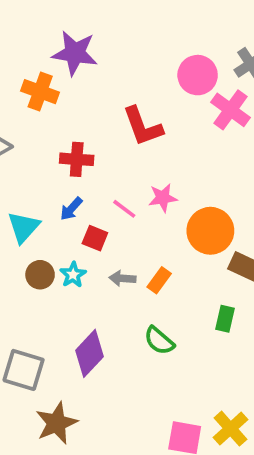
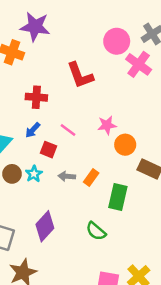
pink star: (163, 198) -> (107, 125), moved
orange circle: (210, 231) -> (125, 145), size x0.7
green rectangle: (225, 319) -> (118, 197), moved, size x1.5
green semicircle: (159, 341) -> (96, 231), moved

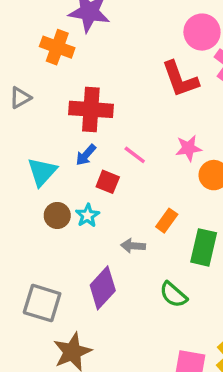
red L-shape: (80, 75) -> (180, 79), moved
red cross: (36, 97) -> (91, 109), size x1.4
gray arrow: (67, 176) -> (133, 246), moved

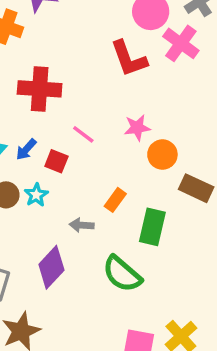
blue arrow: (86, 155) -> (26, 149), moved
green semicircle: (173, 295) -> (122, 274), size x1.4

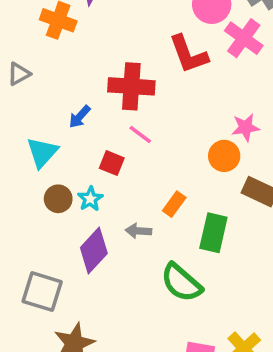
red cross: (40, 89) -> (131, 86), moved
pink star: (137, 128) -> (246, 127), moved
blue arrow: (26, 149) -> (80, 117), moved
purple diamond: (51, 267) -> (94, 251), moved

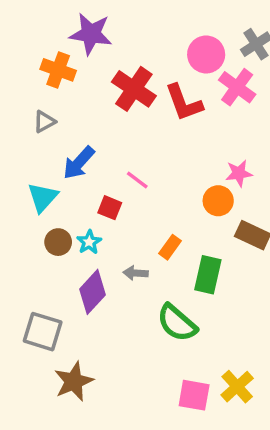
gray triangle: (19, 74) -> (44, 122), moved
red cross: (131, 86) -> (134, 89), moved, turned 30
blue arrow: (80, 117) -> (79, 163), size x1.5

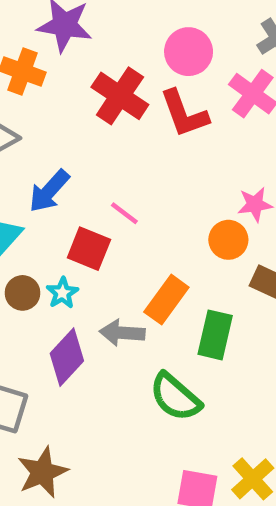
pink circle: (206, 54) -> (189, 52), moved
red square: (110, 208) -> (89, 249), size x1.4
orange rectangle: (170, 247) -> (166, 300), size x1.5
gray arrow: (136, 273) -> (122, 333), size x1.4

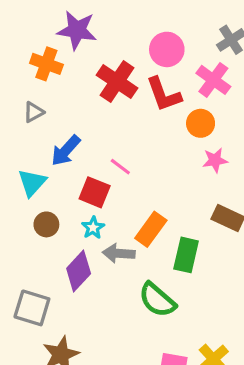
orange circle: (228, 240) -> (201, 123), moved
cyan star: (62, 293) -> (93, 228), moved

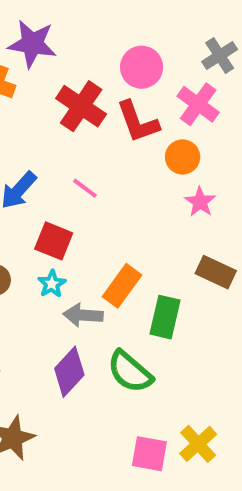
pink star: (215, 160) -> (200, 202), turned -30
pink line: (120, 167) -> (85, 188), moved
purple diamond: (79, 271) -> (69, 372), moved

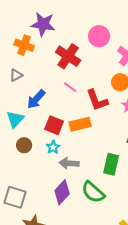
red L-shape: (138, 122) -> (97, 100), moved
pink line: (85, 188) -> (70, 87), moved
orange rectangle: (122, 286) -> (80, 124), moved, turned 40

